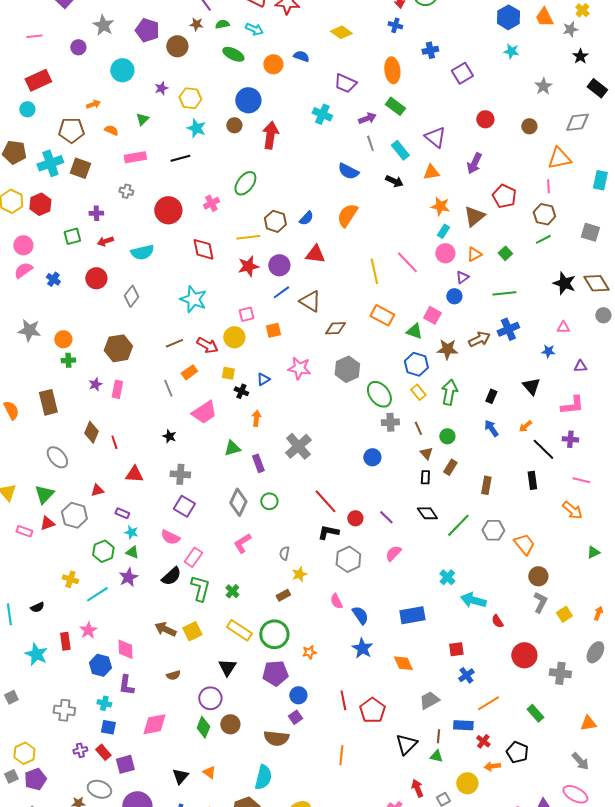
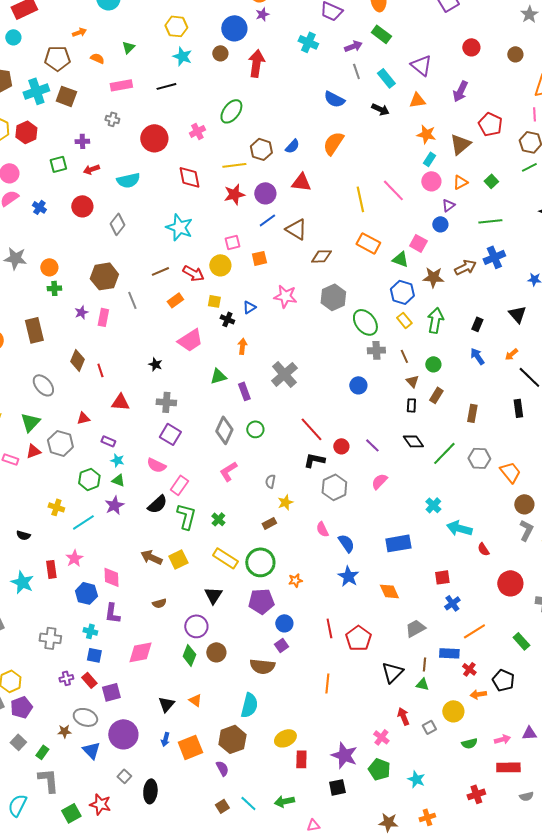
purple star: (161, 88) -> (262, 14), moved
gray line: (168, 388) -> (132, 300), moved
black semicircle: (37, 607) -> (23, 535), turned 40

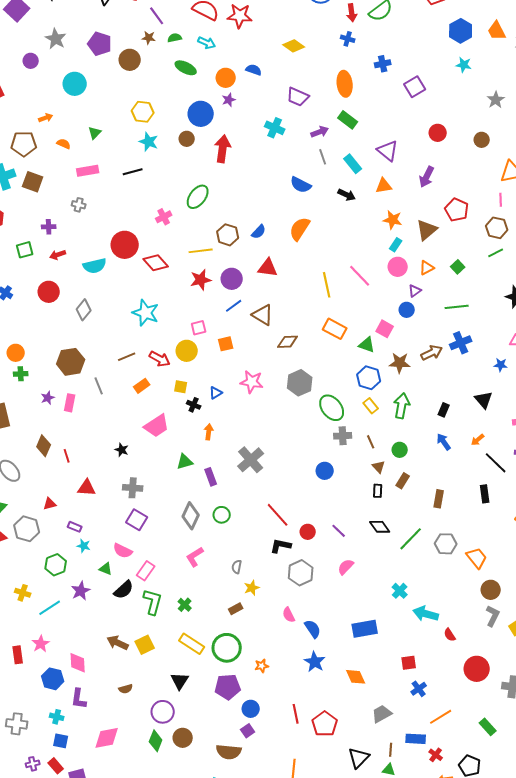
red circle: (154, 138) -> (125, 245), moved
red diamond: (189, 177) -> (156, 263), turned -30
green triangle: (118, 480) -> (106, 569), moved

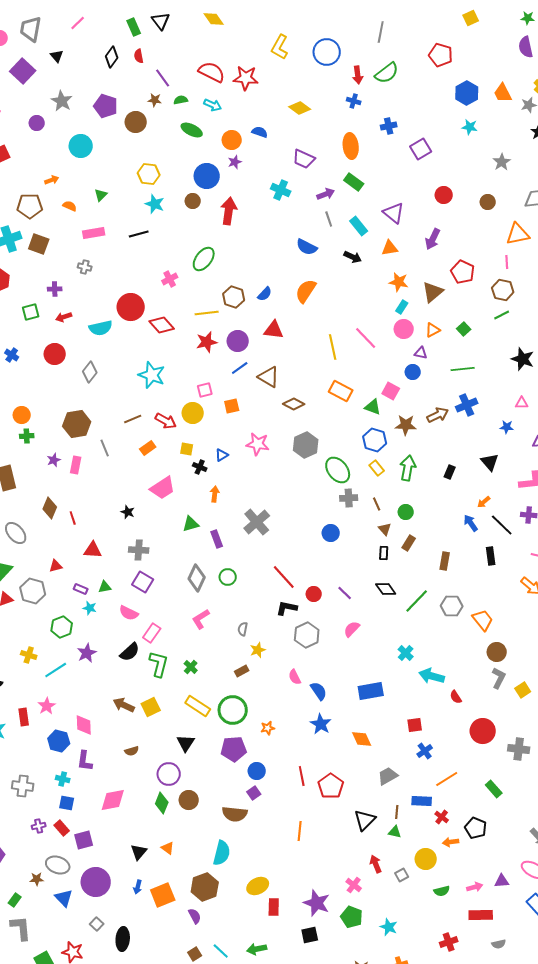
purple triangle: (415, 291) -> (421, 353), turned 48
brown diamond: (288, 342) -> (294, 404), turned 30
blue arrow: (444, 442) -> (471, 523), moved
green triangle: (106, 569) -> (105, 587), moved, turned -32

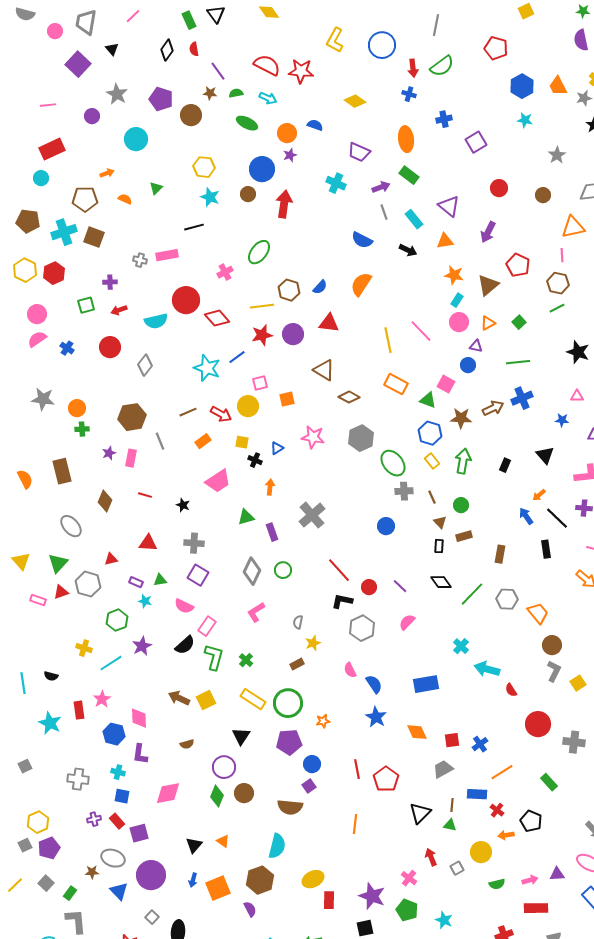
pink rectangle: (94, 233) -> (167, 255), moved
blue line: (240, 368) -> (237, 357), moved
red line: (73, 518) -> (145, 495), moved, turned -56
brown rectangle: (409, 543) -> (464, 536), turned 42
red square: (415, 725) -> (452, 740), moved

